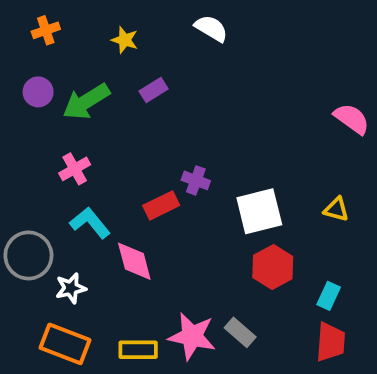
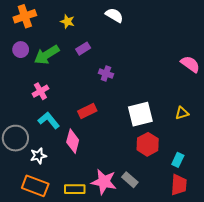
orange cross: (46, 30) -> (25, 16), size x1.5
purple cross: (196, 180) -> (106, 74), moved
yellow triangle: (336, 209) -> (182, 113), turned -32
pink diamond: (134, 261) -> (73, 141), turned 30

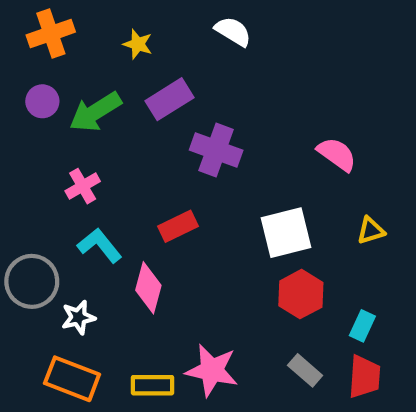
purple rectangle: (83, 49) -> (169, 99), size x1.5
pink semicircle: (190, 64) -> (337, 154), moved
purple cross: (106, 74) -> (216, 150), size x1.6
gray rectangle: (130, 180) -> (305, 370), moved

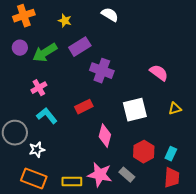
pink diamond: (148, 288) -> (105, 136), moved
red hexagon: (301, 294) -> (144, 152), moved
gray rectangle: (305, 370) -> (127, 175), moved

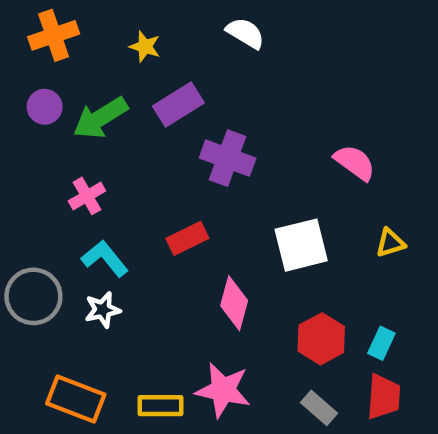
white star: (37, 150) -> (103, 310), moved
gray rectangle: (127, 175) -> (319, 408), moved

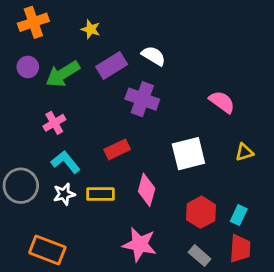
white semicircle: (245, 33) -> (154, 56), moved
yellow rectangle: (161, 406) -> (100, 194), moved

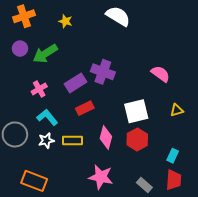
white semicircle: (154, 56) -> (118, 16), moved, size x1.4
purple rectangle: (112, 66) -> (76, 83), moved
red hexagon: (201, 212) -> (137, 140), moved

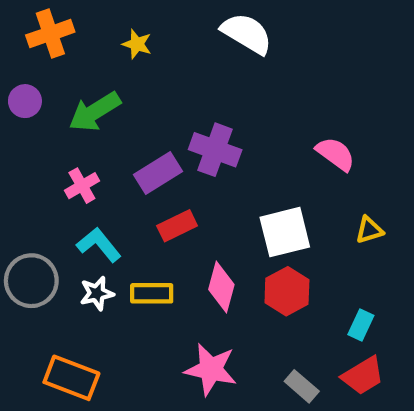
purple circle: (20, 49) -> (25, 101), moved
red trapezoid: (174, 180) -> (363, 376), turned 55

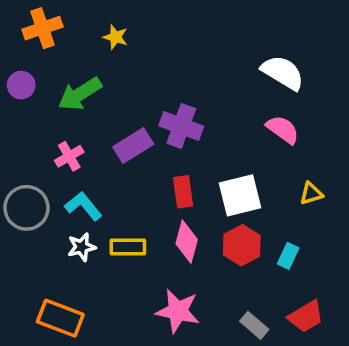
white semicircle: (247, 34) -> (283, 73), moved
red rectangle: (177, 226) -> (183, 192), moved, turned -72
gray circle: (31, 281) -> (26, 208), moved
cyan rectangle: (361, 325) -> (288, 256), moved

